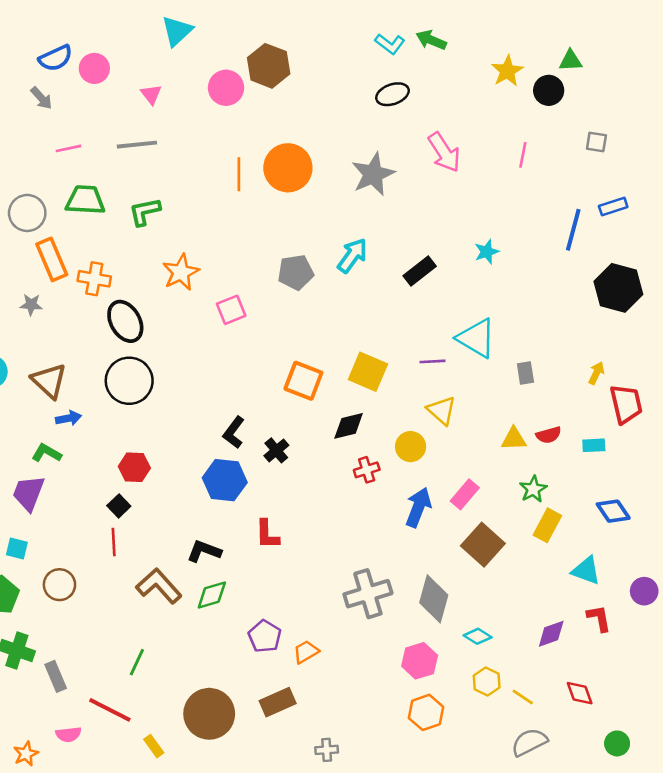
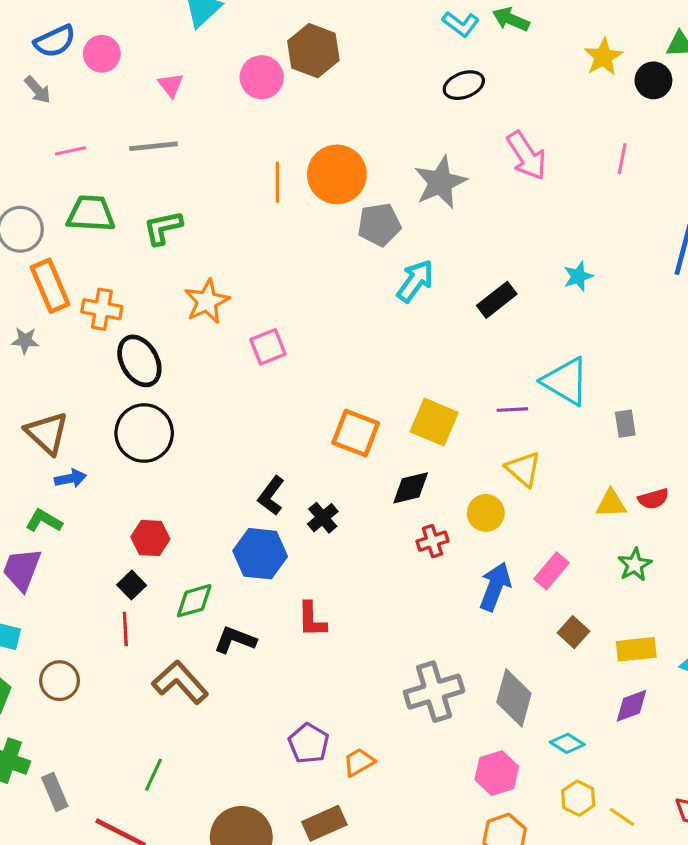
gray pentagon: (296, 272) -> (379, 225), moved
yellow rectangle: (547, 525) -> (636, 649), moved, turned 56
brown square: (483, 545) -> (574, 632), size x0.6
green diamond: (212, 595) -> (194, 601), moved
purple diamond: (551, 634) -> (632, 706), moved

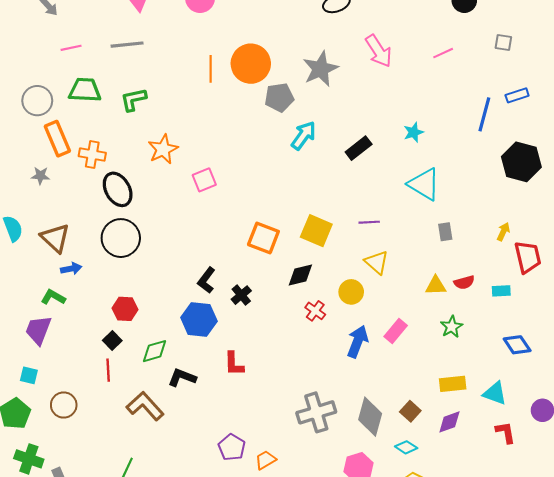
pink line: (622, 159) -> (443, 53), turned 54
cyan triangle: (566, 381) -> (424, 184), moved
red cross: (432, 541) -> (315, 311), turned -36
brown square: (574, 632) -> (410, 411), moved

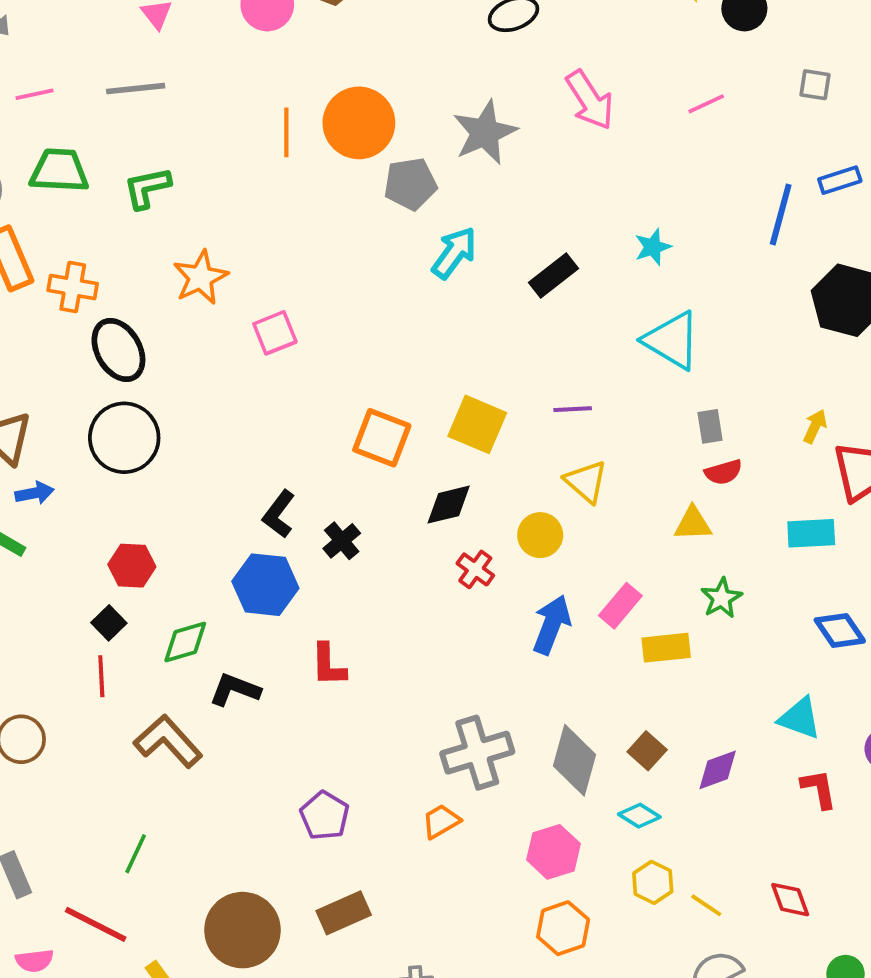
red semicircle: (464, 282) -> (723, 472), moved
cyan rectangle: (501, 291) -> (811, 533), size x1.4
yellow rectangle: (453, 384) -> (666, 648), moved
orange trapezoid: (266, 460) -> (441, 821), moved

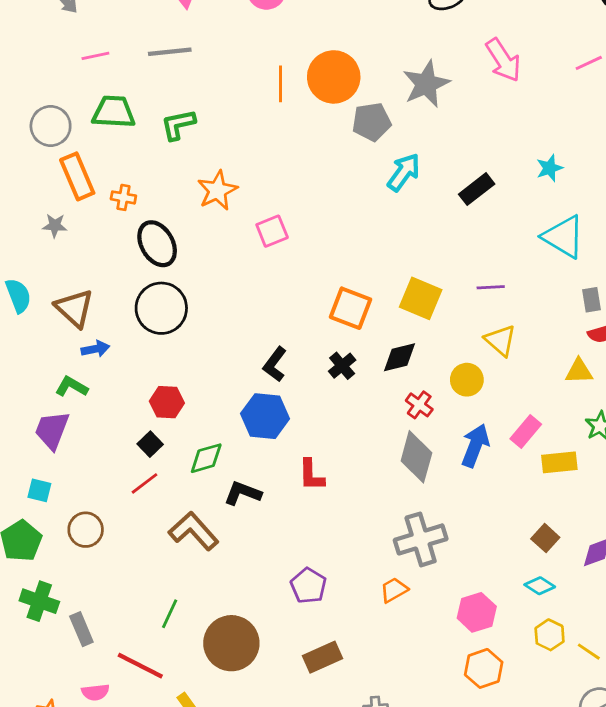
orange cross: (73, 287) -> (123, 197), size x0.7
black cross: (342, 541) -> (342, 366), moved
red line: (101, 676) -> (144, 483), turned 56
gray diamond: (575, 760) -> (416, 457), moved
brown circle: (242, 930) -> (231, 643), moved

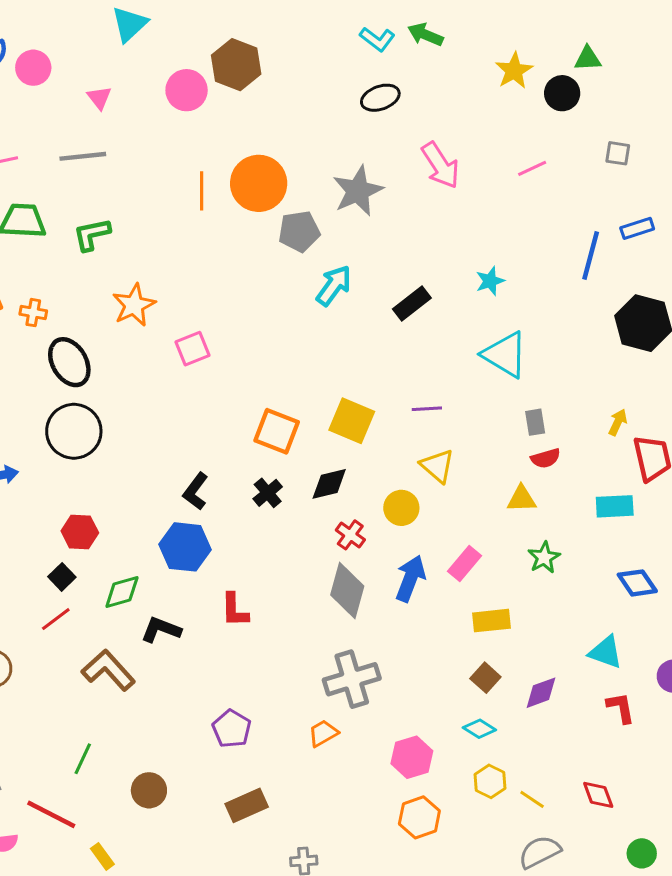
yellow rectangle: (559, 462) -> (491, 621), moved
brown circle: (231, 643) -> (149, 790), size x0.6

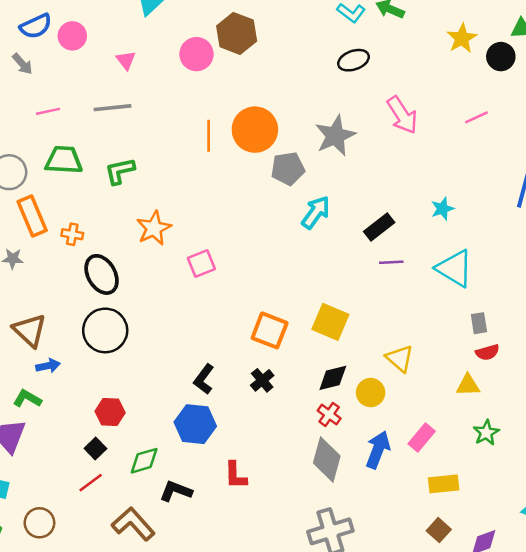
purple line: (427, 409) -> (391, 262), moved
black diamond: (329, 484) -> (333, 378), moved

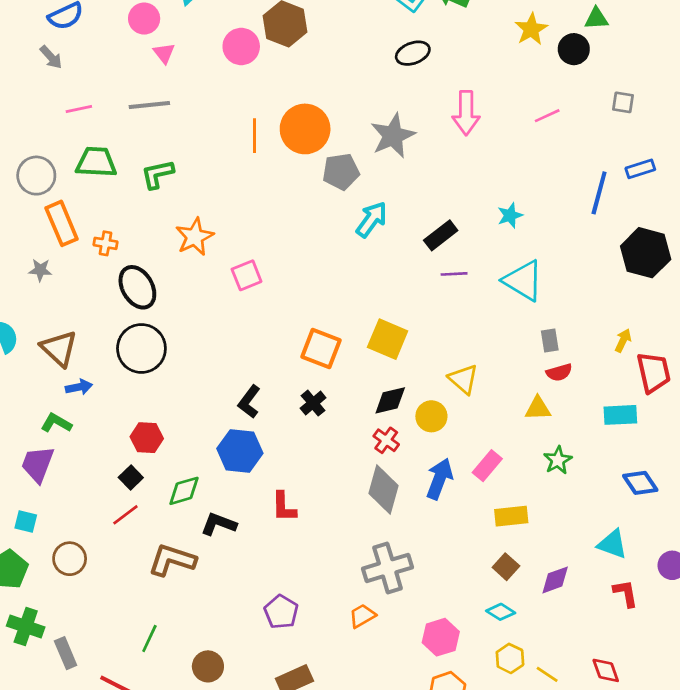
pink circle: (72, 36) -> (144, 19), moved
pink arrow: (402, 115) -> (466, 113), turned 33
brown L-shape: (133, 524) -> (172, 560), turned -30

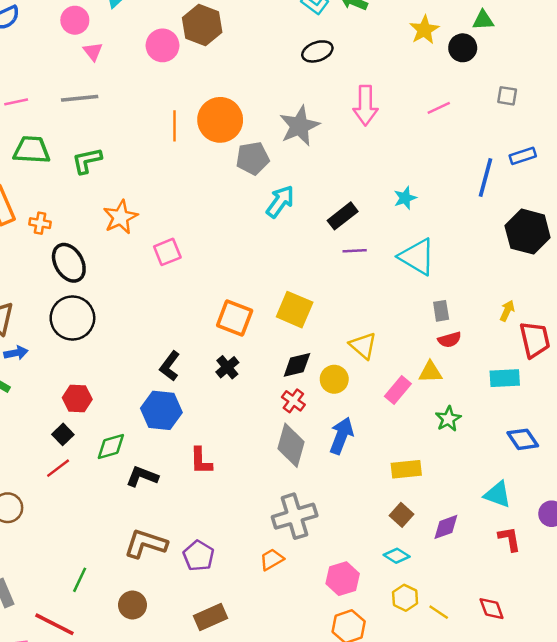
pink rectangle: (487, 466) -> (398, 390), moved
brown L-shape: (172, 560) -> (146, 544), moved

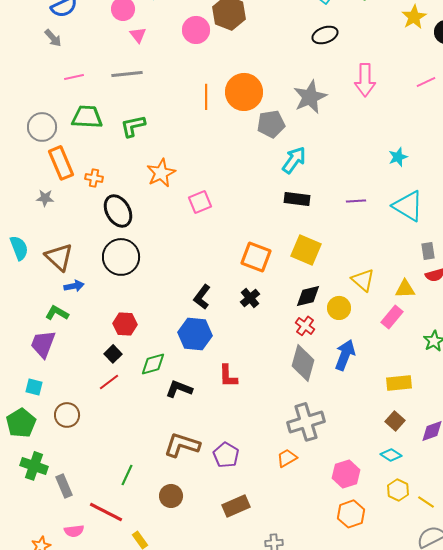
black rectangle: (343, 216) -> (297, 199), moved, turned 45
yellow triangle: (430, 372) -> (405, 289), moved

